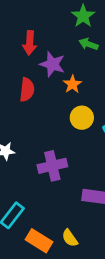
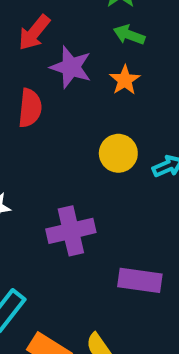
red arrow: (30, 43) -> (34, 33), turned 35
orange star: (72, 84) -> (125, 80), moved

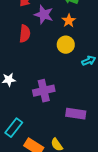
yellow circle: (118, 153) -> (66, 45), moved

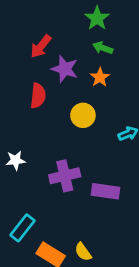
yellow circle: (66, 45) -> (83, 115), moved
purple rectangle: (76, 114) -> (105, 191), moved

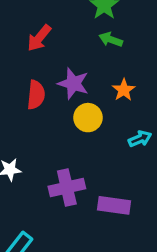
purple star: (65, 69) -> (73, 83), moved
orange star: (100, 77) -> (124, 90), moved

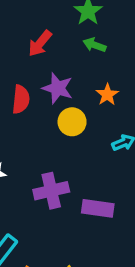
red arrow: (39, 38) -> (40, 43), moved

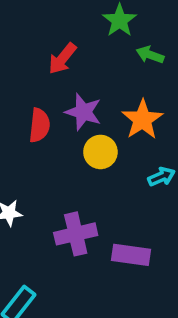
green arrow: (94, 45) -> (150, 55), moved
orange star: (107, 95) -> (142, 120), size x1.5

